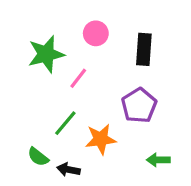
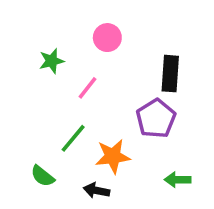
black rectangle: (144, 49) -> (170, 74), moved
green star: (46, 54) -> (52, 61), size x0.6
black arrow: (69, 170) -> (97, 190), moved

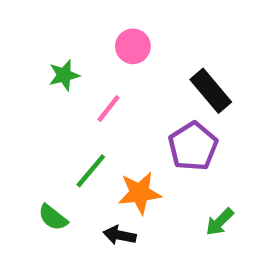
black rectangle: (170, 74) -> (211, 91), turned -44
green arrow: (178, 180) -> (220, 222), turned -45

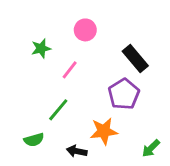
orange star: (140, 193) -> (104, 131), moved
green semicircle: (53, 217) -> (34, 140), turned -54
green arrow: (220, 222) -> (151, 148), moved

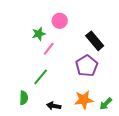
green star: (41, 48) -> (39, 34), moved
orange star: (104, 131) -> (84, 100), moved
green semicircle: (34, 140) -> (24, 98), turned -72

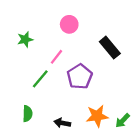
green star: (39, 34) -> (25, 39), moved
purple pentagon: (87, 66) -> (80, 77), moved
green line: (41, 77) -> (40, 79), moved

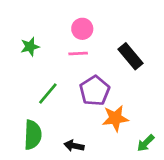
pink line: (56, 57) -> (78, 54), moved, turned 49
green semicircle: (27, 114) -> (33, 135), size x1.5
orange star: (97, 116) -> (115, 118), moved

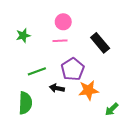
green line: (48, 93) -> (37, 71), turned 30
black arrow: (74, 146) -> (57, 88), moved

